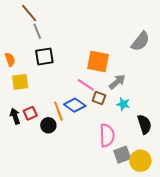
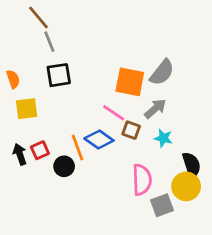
gray semicircle: (140, 41) -> (162, 72), moved
yellow circle: (140, 161) -> (186, 186), moved

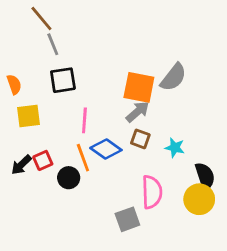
gray arrow: (155, 109) -> (138, 112), moved
pink line: (114, 113) -> (84, 120), moved, turned 60
black arrow: (20, 154) -> (21, 165), turned -115
gray square: (162, 205) -> (127, 219), moved

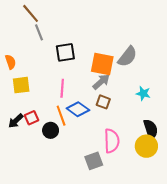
black square: (63, 80) -> (65, 52), moved
cyan star: (175, 148) -> (143, 93), moved

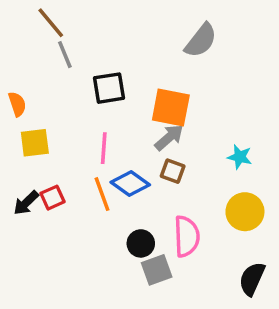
gray semicircle: (127, 57) -> (201, 40), moved
black semicircle: (151, 129) -> (252, 279), moved, turned -138
black circle: (51, 130) -> (141, 243), moved
yellow circle: (146, 146) -> (245, 212), moved

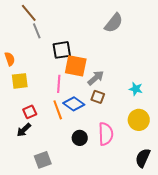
orange square: (171, 108) -> (76, 66), moved
black arrow: (26, 203) -> (24, 130), moved
gray square: (157, 270) -> (43, 160), moved

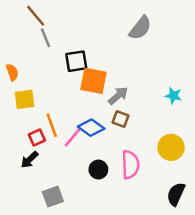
pink line: (59, 84) -> (73, 138), moved, turned 36
cyan star: (136, 89) -> (173, 96), moved
orange line: (58, 110) -> (52, 125), moved

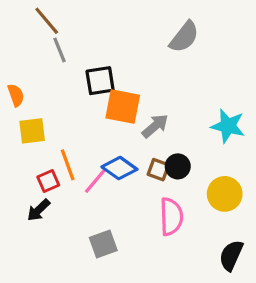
cyan star: (173, 96) -> (228, 126), size x1.5
brown square: (121, 119) -> (158, 170), moved
black circle: (98, 170) -> (178, 166), moved
gray square: (53, 197) -> (103, 244), moved

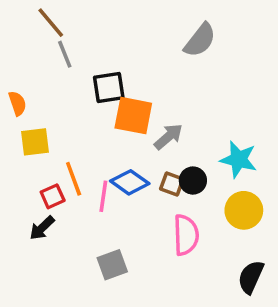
cyan star: (228, 126) -> (239, 159), moved
pink line: (95, 181) -> (103, 196), turned -32

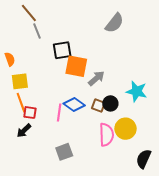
orange line: (74, 179) -> (21, 102), moved
red square: (53, 196) -> (30, 113), turned 32
yellow circle: (244, 210) -> (125, 129), moved

